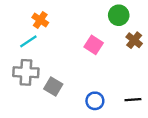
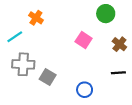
brown cross: (134, 40) -> (119, 44), moved
cyan line: (28, 41) -> (15, 37), moved
black line: (133, 100) -> (118, 73), moved

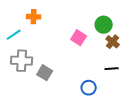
green circle: (106, 14) -> (104, 25), moved
orange cross: (36, 18) -> (34, 17), turned -32
blue circle: (85, 90) -> (89, 88), moved

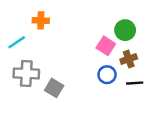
pink square: (79, 38) -> (106, 46), moved
brown cross: (113, 42) -> (129, 59), moved, turned 32
blue circle: (89, 88) -> (107, 75), moved

